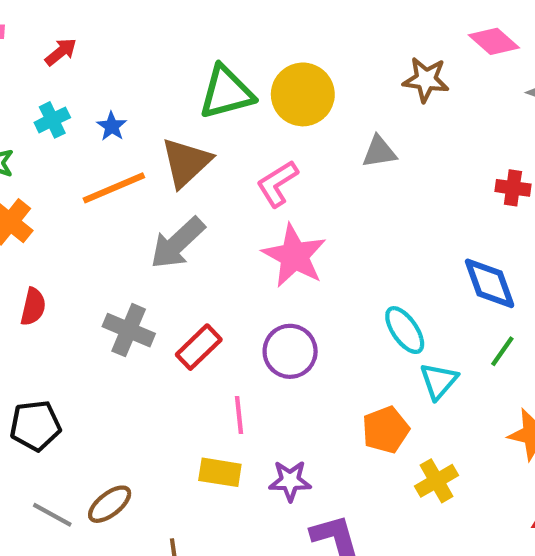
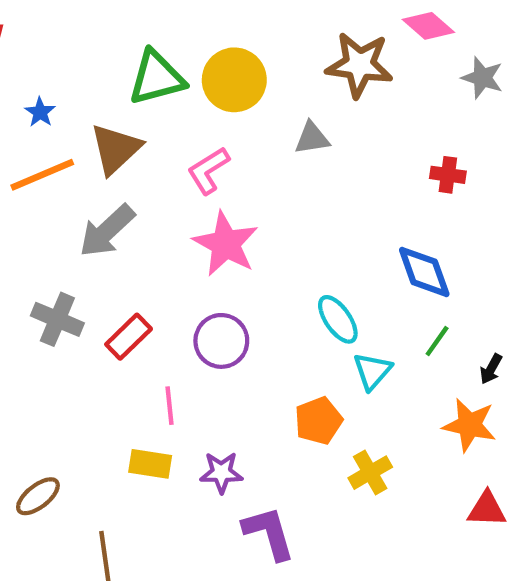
brown star: (426, 80) -> (359, 65), size x1.4

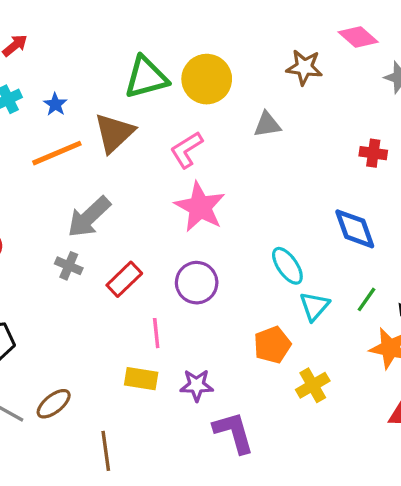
brown star: (359, 65) -> (304, 67), size x0.7
gray arrow: (107, 231) -> (89, 217), moved
gray cross: (57, 319) -> (69, 266), size x0.7
green line: (437, 341) -> (367, 299), moved

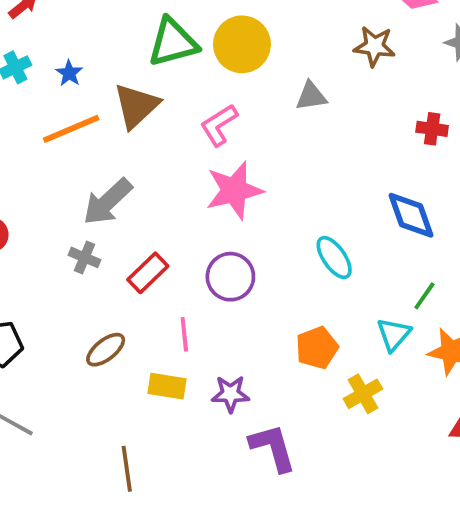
brown star: (304, 67) -> (374, 46), moved
pink star: (200, 207) -> (234, 190), turned 30
cyan triangle: (314, 306) -> (394, 334), moved
brown ellipse: (54, 404) -> (106, 350), moved

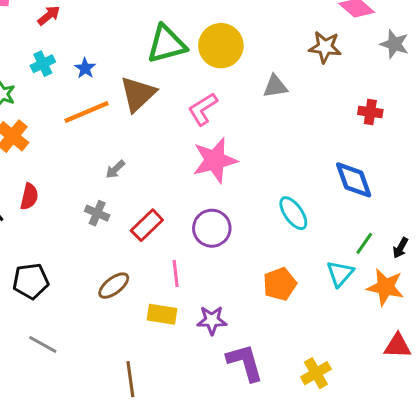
gray arrow: (108, 202) -> (115, 169), size x0.5
yellow cross: (363, 394) -> (316, 373), moved

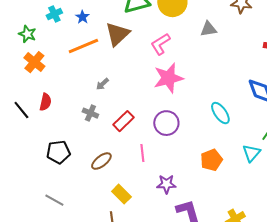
black pentagon: (31, 281) -> (58, 152), moved
yellow rectangle: (162, 314) -> (121, 194), moved, turned 36

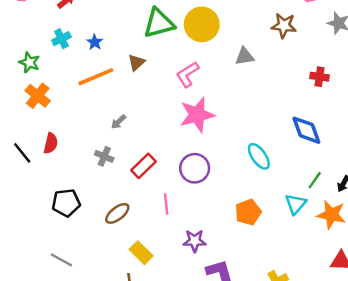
brown triangle: (117, 34) -> (136, 62), size x0.6

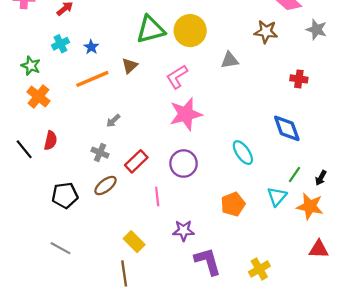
brown ellipse: (117, 213) -> (105, 186), moved

